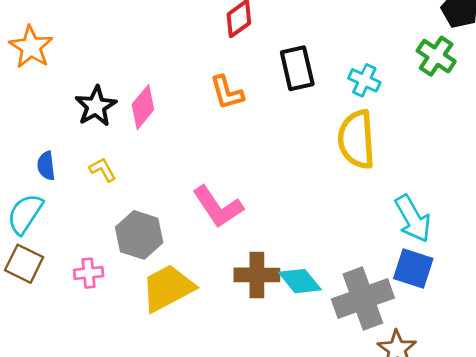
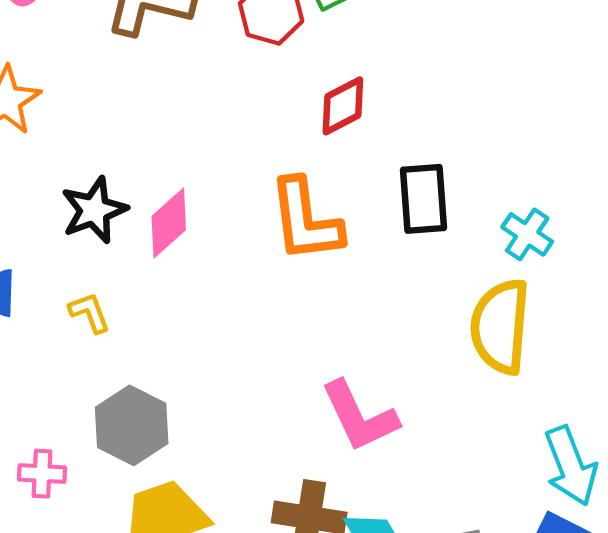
orange L-shape: (227, 92) -> (305, 220), size x1.5
pink L-shape: (218, 207) -> (359, 416), moved

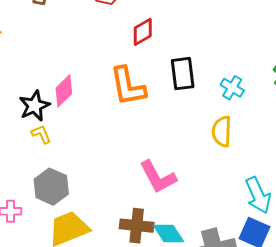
black star: (94, 210) -> (34, 106), moved
yellow L-shape: (90, 313) -> (41, 134), moved
yellow semicircle: (500, 326) -> (222, 131), size x0.7

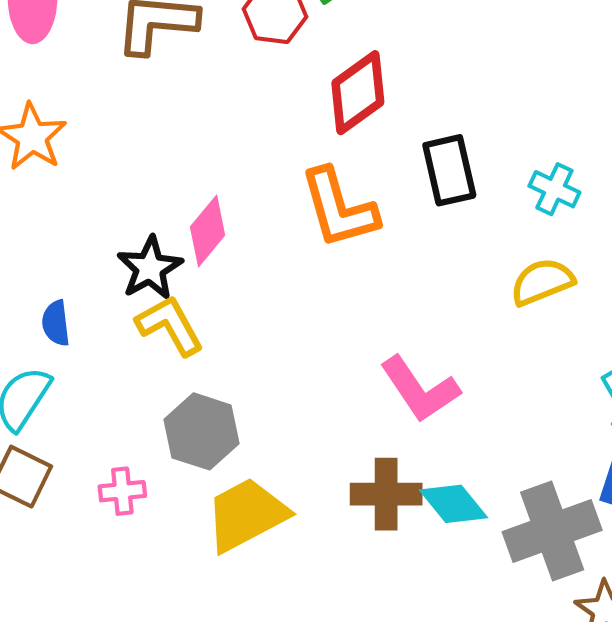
red diamond: (143, 32) -> (358, 93), size x1.4
yellow semicircle: (222, 131) -> (542, 282), turned 72
yellow L-shape: (41, 134) -> (170, 325), size x1.6

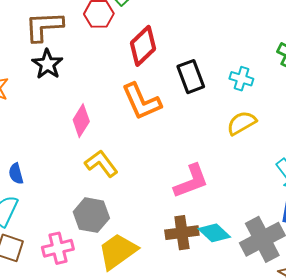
black star: (150, 268) -> (47, 64), moved
yellow L-shape: (170, 325) -> (101, 164), moved
pink L-shape: (420, 389) -> (191, 181), turned -69
pink cross: (122, 491) -> (58, 248), size x1.4

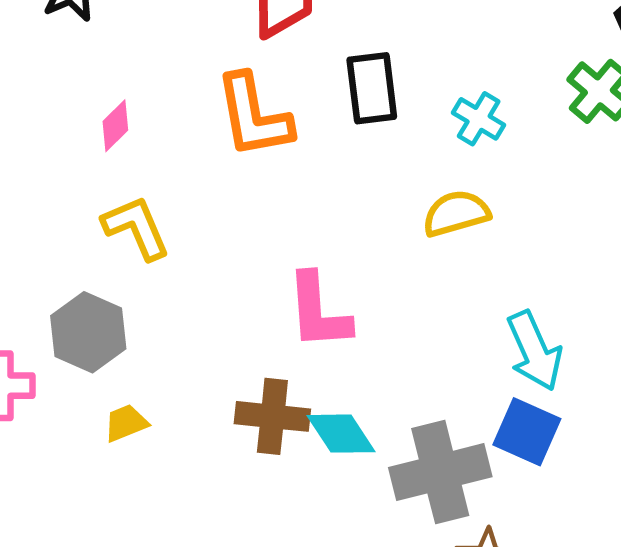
pink diamond: (81, 121) -> (115, 126), size x0.7
pink L-shape: (191, 181) -> (318, 312), turned 93
yellow trapezoid: (118, 251) -> (126, 423), size x0.5

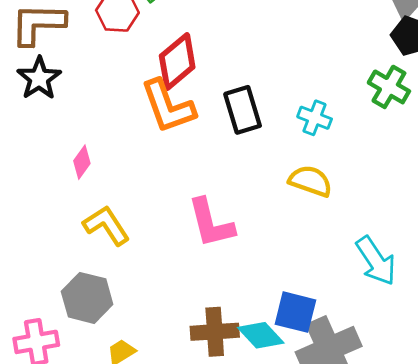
orange L-shape: (254, 116) -> (168, 106), moved
yellow semicircle: (456, 213) -> (310, 181), turned 45
pink L-shape: (318, 312) -> (211, 223), moved
blue square: (527, 432) -> (295, 312), moved

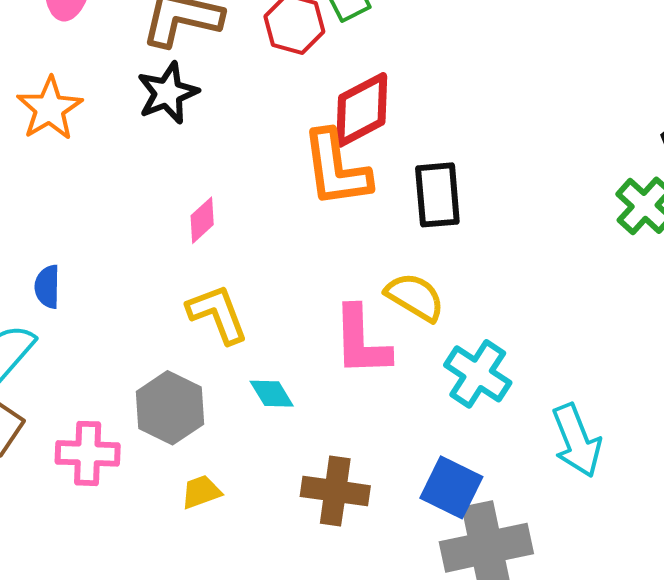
cyan cross: (315, 118) -> (478, 374), moved, size x1.4
yellow semicircle: (310, 181) -> (415, 297), moved
cyan diamond: (261, 335) -> (272, 394), moved, size x0.7

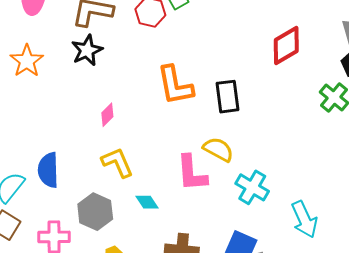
red diamond: (362, 110) -> (286, 45), moved
blue semicircle: (47, 287) -> (48, 170), moved, size x1.6

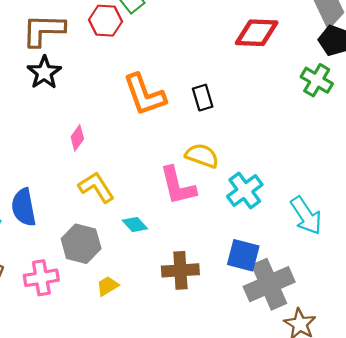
red diamond: (286, 45) -> (257, 33), turned 42
black rectangle: (228, 97) -> (203, 98), size x0.7
cyan cross: (252, 187) -> (245, 191), turned 32

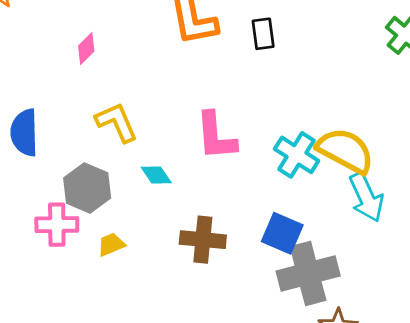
pink diamond: (77, 138) -> (86, 48), moved
yellow semicircle: (202, 156) -> (345, 151), moved, size x1.4
cyan cross: (245, 191) -> (297, 155), turned -30
pink cross: (41, 278) -> (57, 225), moved

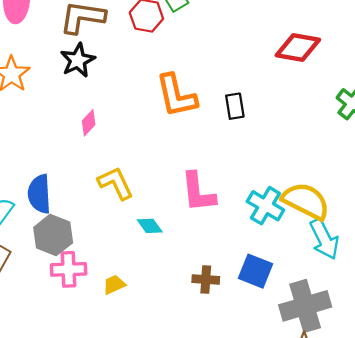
gray hexagon: (87, 188) -> (53, 235), moved
brown cross: (203, 240) -> (206, 280), moved, size x0.7
gray cross: (308, 273) -> (305, 306), moved

